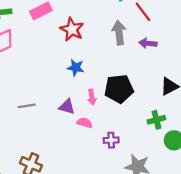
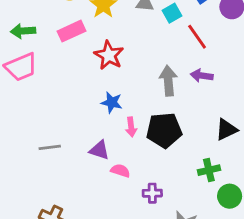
gray arrow: (119, 33) -> (168, 81), moved
pink arrow: (92, 97) -> (131, 127), moved

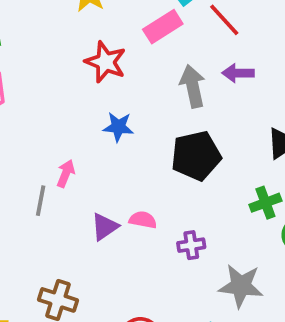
pink rectangle: (71, 31) -> (163, 27), moved
pink arrow: (131, 127) -> (66, 173), moved, turned -144
gray line: (50, 147) -> (41, 201), turned -65
purple triangle: (99, 150) -> (105, 227), moved, turned -45

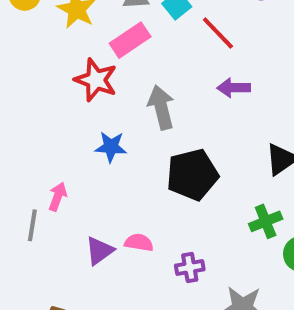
pink rectangle: (163, 27) -> (130, 40), moved
gray arrow: (193, 86) -> (161, 107), moved

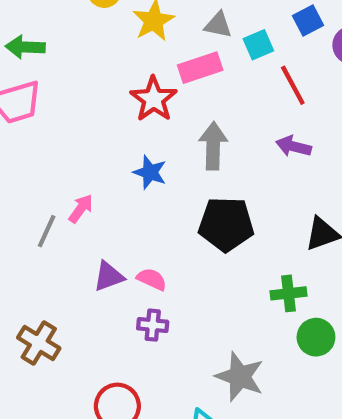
purple cross: (190, 267) -> (153, 325), moved

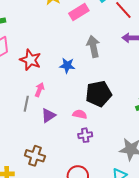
red star: (154, 99) -> (30, 60), moved
black pentagon: (226, 224) -> (99, 94), moved
purple triangle: (109, 276) -> (48, 115), moved

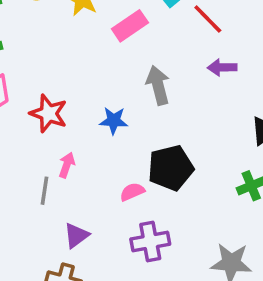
pink semicircle: (80, 114) -> (132, 192), moved, turned -32
purple triangle: (48, 115) -> (76, 235), moved
purple cross: (85, 135) -> (150, 242), size x1.5

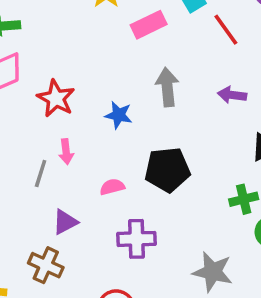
purple arrow: (222, 67) -> (232, 95), moved
pink arrow: (67, 165) -> (66, 152), turned 145
pink semicircle: (132, 192) -> (112, 187), moved

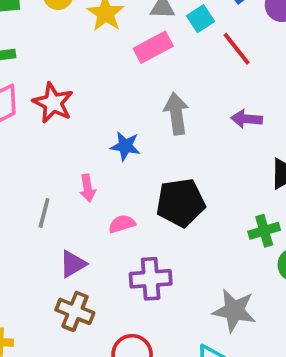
red star: (56, 98) -> (53, 103), moved
pink arrow: (66, 152) -> (88, 188), moved
brown cross: (46, 265) -> (75, 311), moved

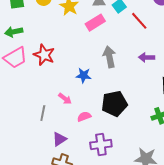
pink arrow: (88, 188) -> (65, 99), turned -40

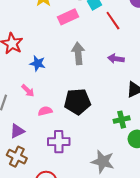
blue star: (84, 75) -> (38, 63), moved

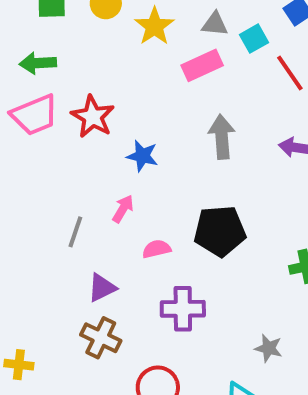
pink arrow: (28, 91) -> (123, 209), turned -104
gray star: (103, 162) -> (269, 348), size x0.6

